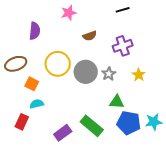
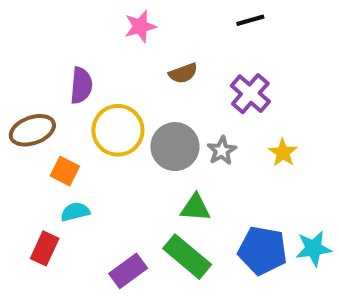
purple semicircle: (35, 31) -> (81, 85), moved
purple cross: (123, 46) -> (250, 94), turned -30
green triangle: (117, 102) -> (195, 208), moved

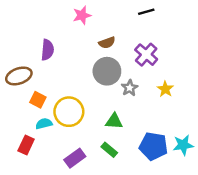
yellow circle: (118, 130) -> (69, 112), moved
gray circle: (175, 147) -> (107, 71), moved
green rectangle: (187, 257) -> (109, 150), size x0.6

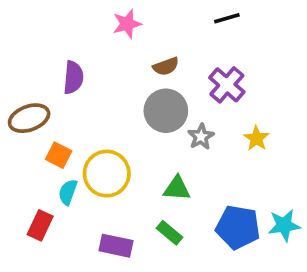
cyan semicircle: (44, 124) -> (68, 192), turned -56
purple rectangle: (75, 158) -> (116, 246), turned 48

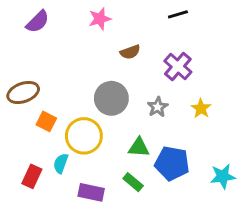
purple semicircle: (73, 77) -> (38, 22), moved, turned 40
gray circle: (166, 111) -> (111, 98), moved
cyan semicircle: (68, 192) -> (61, 163), moved
blue pentagon: (238, 227) -> (172, 163), moved

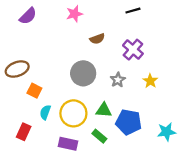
yellow circle: (84, 136) -> (73, 113), moved
cyan semicircle: (61, 163) -> (45, 112), moved

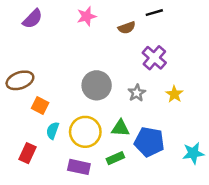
brown semicircle: (97, 39) -> (127, 28), moved
green rectangle: (99, 136) -> (115, 158), turned -64

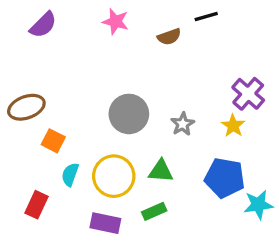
pink star: (87, 16) -> (115, 22), turned 30
purple cross: (154, 58) -> (248, 94), moved
blue pentagon: (149, 142) -> (225, 178), moved

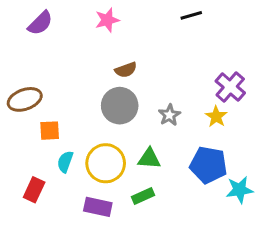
pink star: (115, 22) -> (107, 20), turned -30
brown semicircle: (169, 37) -> (126, 70), moved
orange square: (53, 141) -> (50, 131), turned -30

